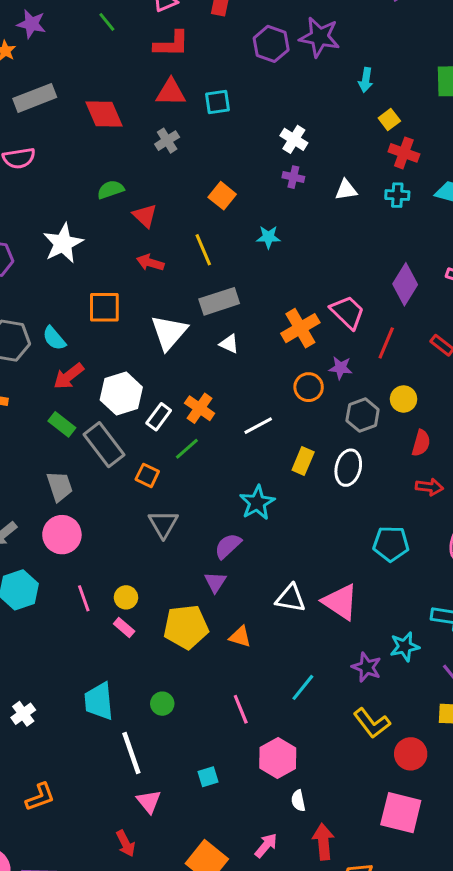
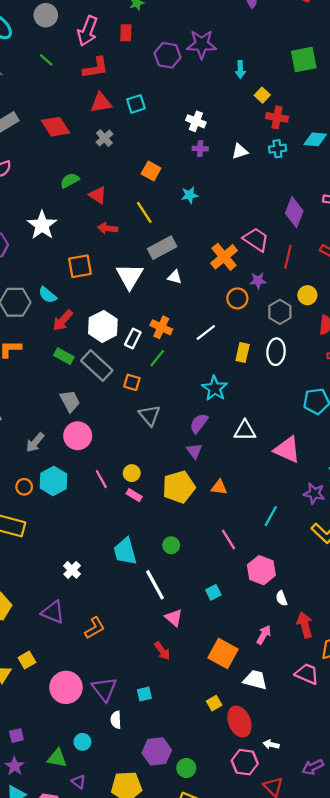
white triangle: (291, 598) -> (245, 431), moved

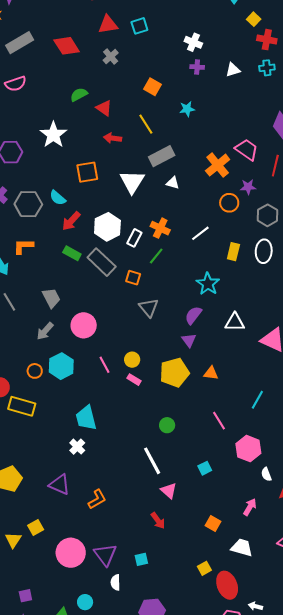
gray trapezoid: (70, 401) -> (51, 298), moved
cyan trapezoid: (125, 551) -> (86, 418), moved
orange square: (223, 654) -> (213, 524), size x0.6

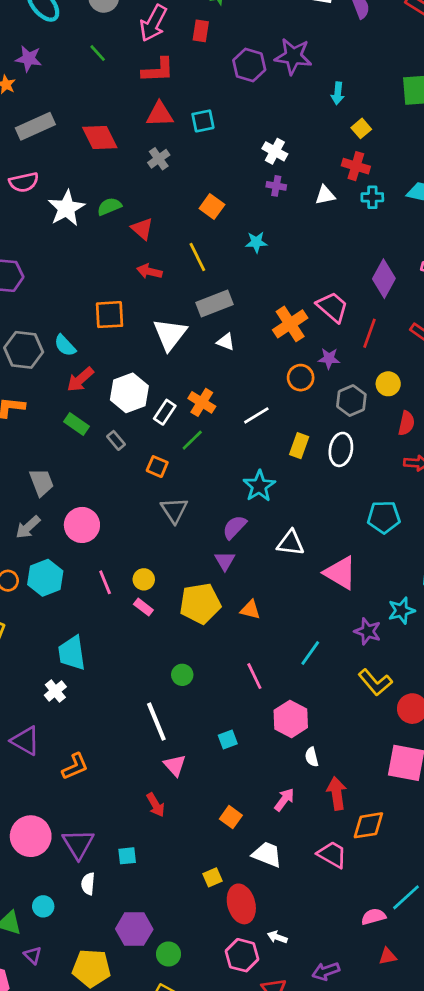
red cross: (267, 40) -> (356, 166), moved
white star: (53, 135) -> (66, 208), moved
gray rectangle: (102, 262) -> (116, 440), size x0.5

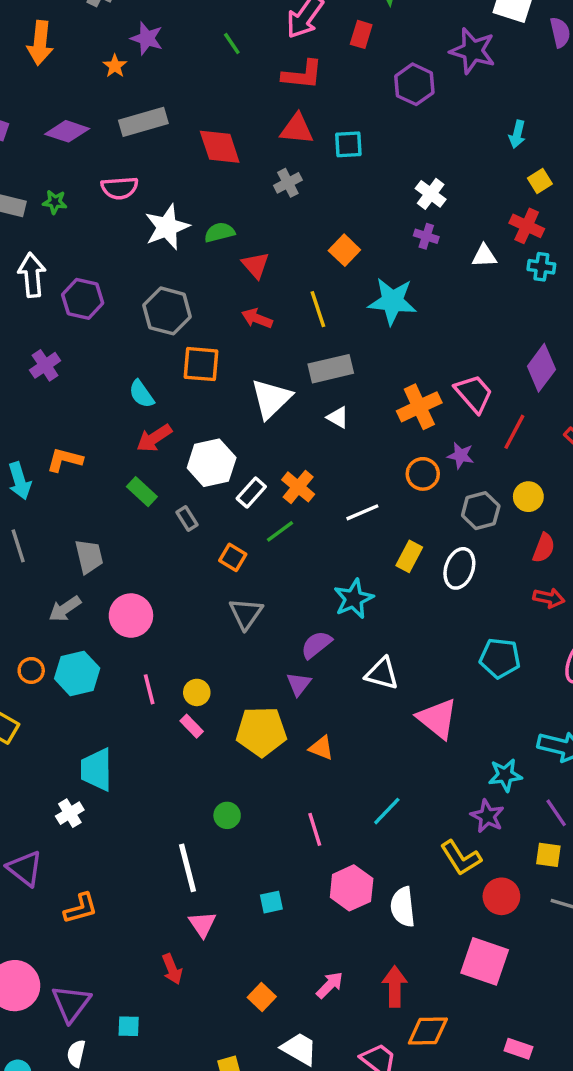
purple star: (293, 56) -> (473, 51), moved
cyan star: (256, 242) -> (392, 301), size x1.8
gray hexagon: (24, 350) -> (167, 311), moved
purple star: (368, 631) -> (487, 816), moved
white semicircle: (312, 757) -> (403, 907), moved, size x1.6

